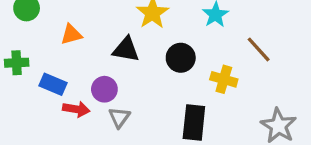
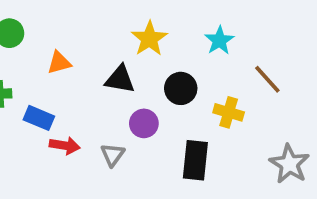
purple circle: (104, 89) -> (144, 123), moved

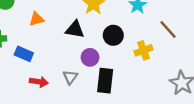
yellow cross: (229, 112) -> (143, 50), turned -36
red arrow: (65, 146) -> (39, 82), moved
black rectangle: (195, 160) -> (105, 81), moved

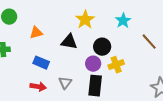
yellow cross: (143, 50) -> (116, 65), moved
blue rectangle: (24, 54) -> (41, 63), moved
purple circle: (90, 57) -> (93, 64), moved

